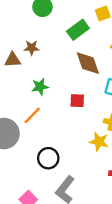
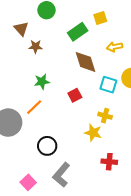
brown triangle: (13, 60) -> (21, 29), moved, turned 49
red square: (77, 101) -> (75, 95), turned -32

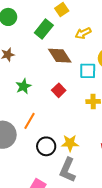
orange line: (34, 107) -> (30, 121), moved
yellow star: (93, 133) -> (70, 143), moved

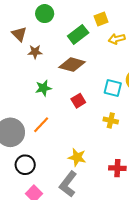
yellow arrow: (83, 33) -> (117, 39), moved
brown diamond: (60, 56) -> (72, 65), moved, turned -55
black circle: (46, 146) -> (25, 165), moved

